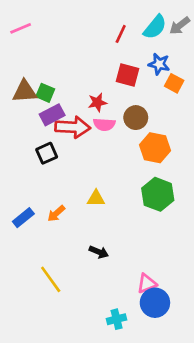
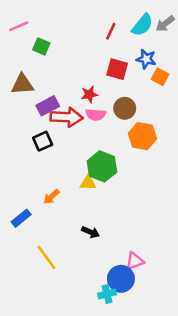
green square: (45, 93) -> (41, 46), moved
green hexagon: (158, 194) -> (102, 166), moved
blue rectangle: (23, 218) -> (21, 218), moved
blue circle: (155, 303) -> (121, 279), moved

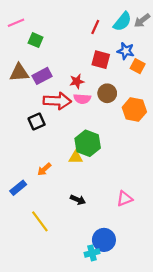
purple rectangle: (48, 106) -> (42, 76), moved
orange hexagon: (142, 136) -> (134, 110), moved
pink triangle: (135, 261) -> (125, 199), moved

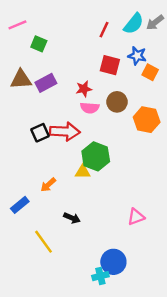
red arrow: (57, 101) -> (65, 132), moved
black arrow: (78, 200) -> (72, 218), moved

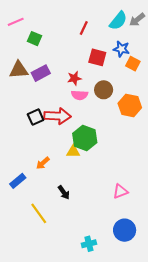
red line: (104, 30) -> (84, 28), moved
black arrow: (72, 218) -> (64, 192), turned 32
blue circle: (113, 262) -> (125, 230), moved

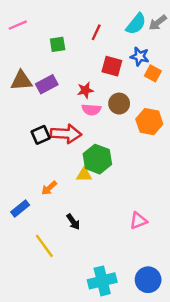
green square: (35, 39) -> (58, 44), moved, turned -32
blue circle: (125, 230) -> (148, 280), moved
cyan cross: (89, 244) -> (102, 281), size x1.6

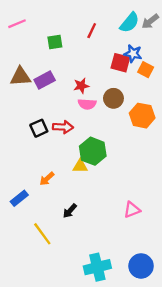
red square: (112, 66) -> (120, 63), moved
red arrow: (66, 134) -> (63, 127), size x0.7
black arrow: (73, 222) -> (70, 211), turned 77

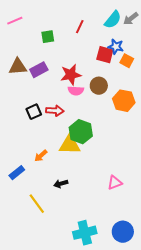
red star: (81, 86) -> (71, 75), size x1.5
yellow triangle: (80, 166) -> (70, 145), size x1.6
black arrow: (70, 211) -> (61, 184), turned 32

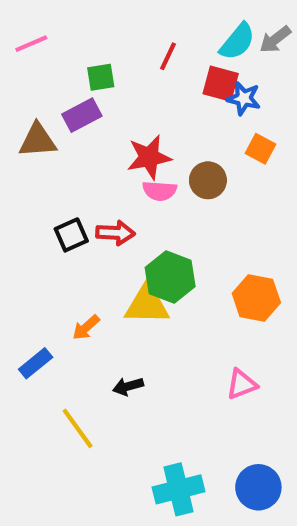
red square: (105, 55) -> (221, 84), moved
orange square: (127, 61) -> (261, 149), moved
purple rectangle: (39, 70) -> (82, 115), moved
orange hexagon: (124, 101) -> (256, 298), moved

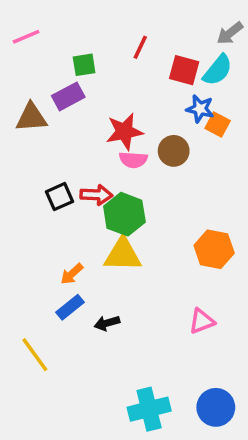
cyan semicircle: (237, 42) -> (218, 70), moved
blue star: (244, 98) -> (200, 109), moved
green hexagon: (170, 277) -> (124, 214), moved
blue rectangle: (36, 363) -> (70, 307), moved
yellow line: (78, 428) -> (35, 355), moved

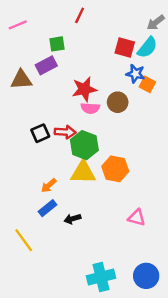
red line: (140, 47) -> (80, 15), moved
orange hexagon: (214, 249) -> (115, 169), moved
pink triangle: (202, 321) -> (137, 218), turned 36

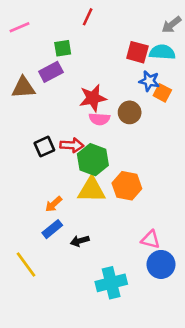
cyan semicircle: (147, 48) -> (162, 52), turned -125
blue circle: (146, 276) -> (161, 264), moved
cyan cross: (101, 277) -> (111, 283), moved

